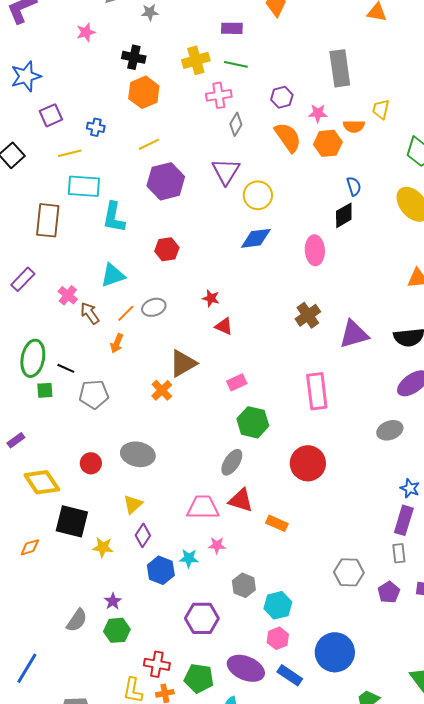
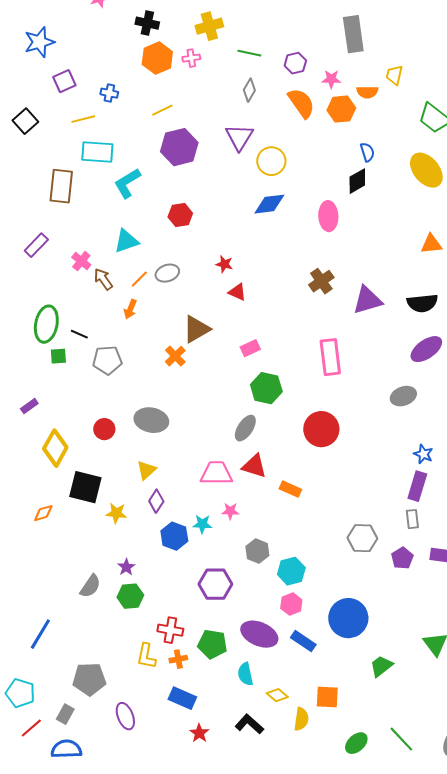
green line: (236, 64) -> (249, 53), moved
pink cross: (219, 95) -> (191, 58), moved, size x0.7
cyan L-shape: (114, 217) -> (127, 183), turned 48
yellow diamond: (42, 482) -> (55, 448), turned 63

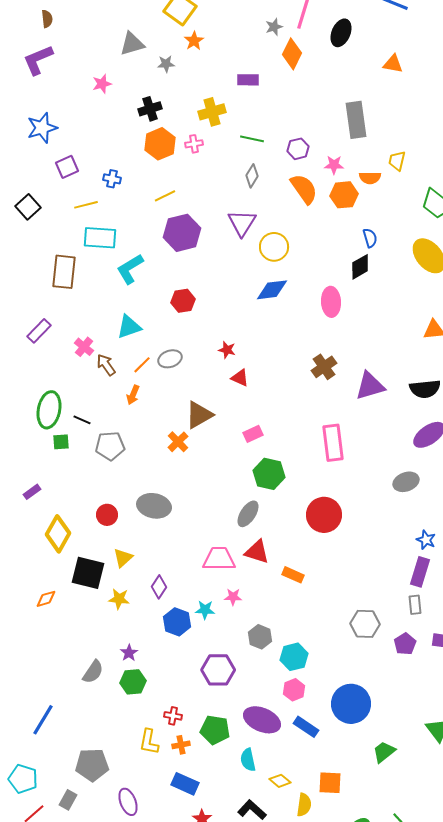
black cross: (147, 23) -> (150, 109), turned -30
yellow triangle: (146, 470) -> (123, 558), moved
red cross: (170, 630) -> (173, 716), size x0.7

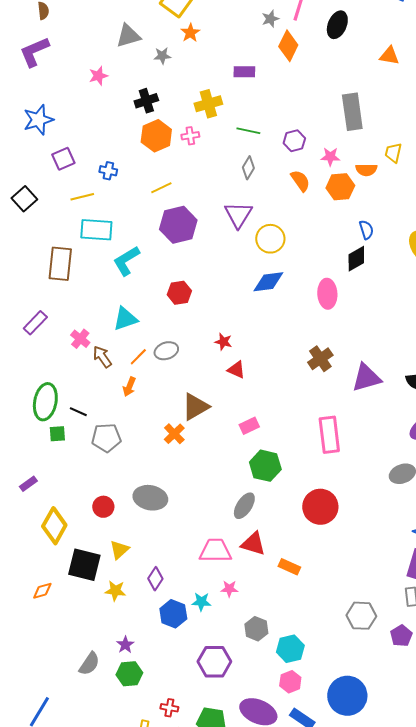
orange semicircle: (304, 189) -> (300, 181), size x0.7

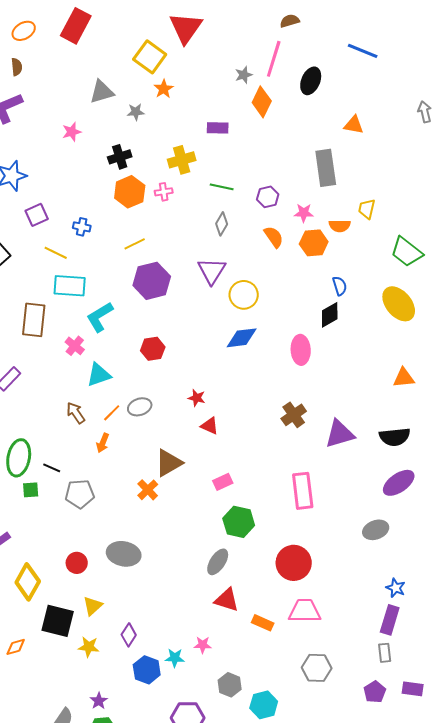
orange triangle: (389, 56) -> (354, 125), moved
yellow line: (82, 197) -> (56, 253), turned 40
pink cross: (80, 339) -> (75, 346), moved
pink trapezoid: (215, 551) -> (305, 611), moved
gray hexagon: (361, 616) -> (317, 668), moved

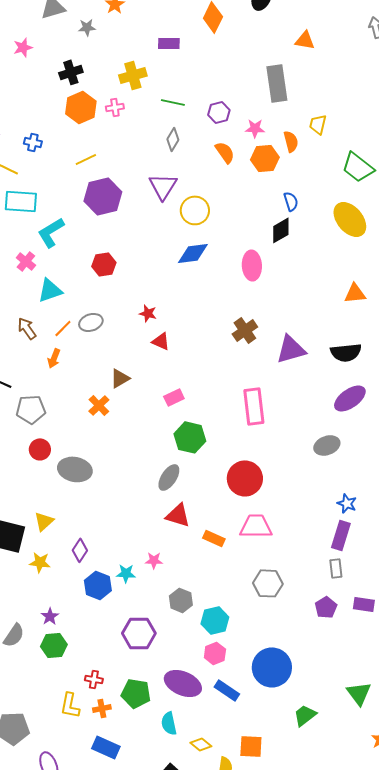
orange semicircle: (340, 226) -> (291, 141), turned -105
brown triangle: (169, 463) -> (120, 378), size x0.7
red circle: (77, 563) -> (40, 449), moved

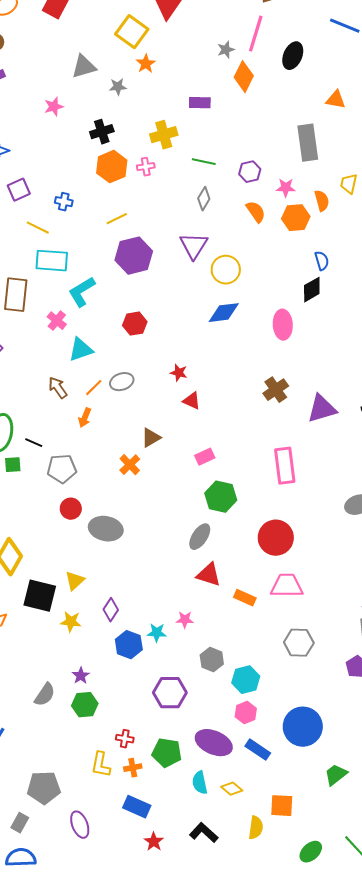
yellow diamond: (201, 744) -> (232, 789), moved

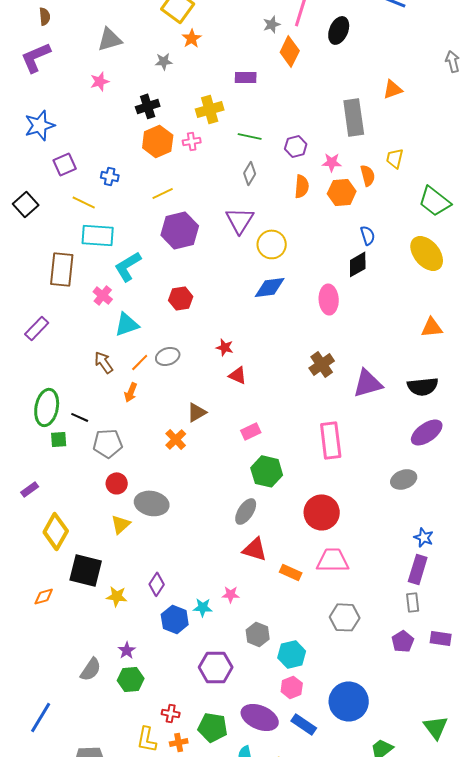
gray triangle: (84, 67) -> (110, 39), moved
orange triangle: (336, 100) -> (393, 89), moved, turned -30
orange semicircle: (256, 212) -> (302, 186), turned 40
yellow triangle: (75, 581) -> (121, 524), moved

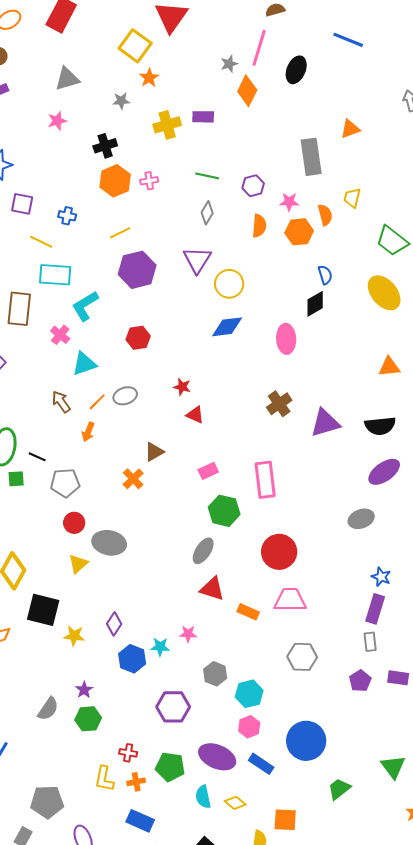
yellow cross: (210, 109) -> (167, 125), moved
purple square: (65, 164) -> (22, 204), turned 35
pink rectangle: (331, 440) -> (265, 480), moved

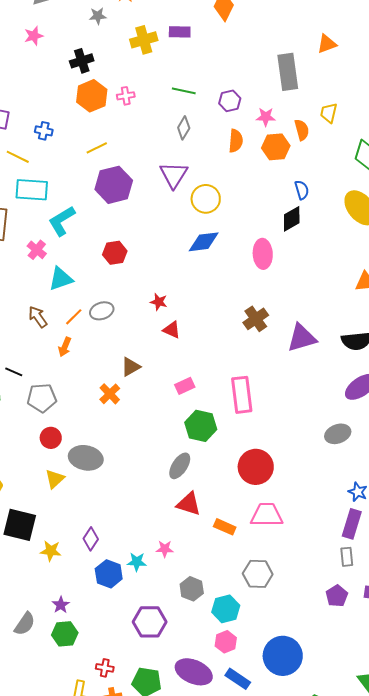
gray hexagon: (302, 657) -> (258, 574), moved

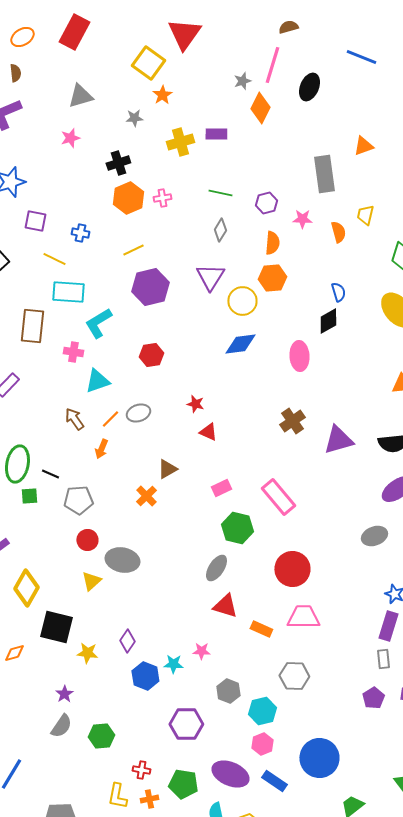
orange hexagon: (276, 147) -> (272, 278), moved
pink cross: (37, 250) -> (73, 352), turned -30
pink rectangle: (242, 395) -> (278, 497), turned -33
purple star: (61, 605) -> (64, 694), moved

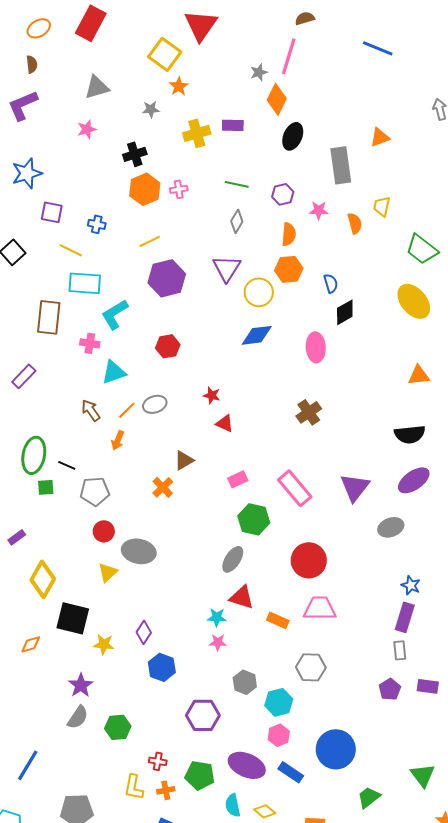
black ellipse: (309, 87) -> (293, 136), moved
blue semicircle: (338, 292) -> (331, 283), moved
purple triangle: (338, 440) -> (355, 487), moved, turned -36
cyan star: (173, 664) -> (217, 617), moved
purple star: (64, 694) -> (81, 685), size x1.4

